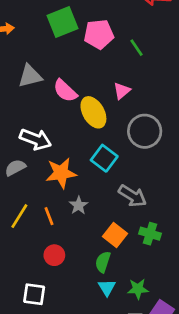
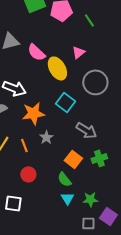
green cross: (150, 234) -> (99, 158), turned -35
green semicircle: (103, 262) -> (64, 179), turned -56

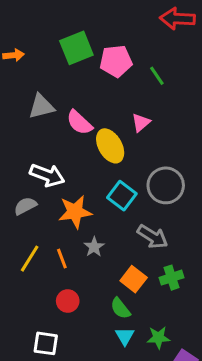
gray circle: (95, 82) -> (166, 185), moved

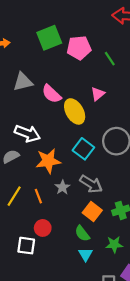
gray arrow: (153, 237) -> (91, 184), moved
green star: (158, 338) -> (114, 244), moved
white square: (46, 343) -> (26, 246), moved

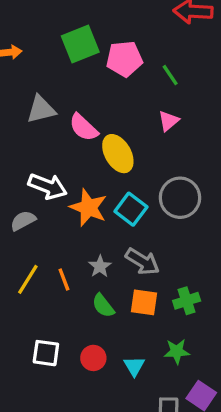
pink triangle: (98, 94) -> (169, 121), moved
orange star: (48, 161) -> (88, 208), moved, turned 30
orange square: (92, 211) -> (144, 302), turned -30
red circle: (43, 228) -> (93, 358), moved
green semicircle: (82, 233) -> (103, 306), moved

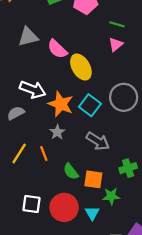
green line: (170, 75) -> (117, 24), moved, turned -40
gray star: (100, 266) -> (57, 132), moved
orange square: (144, 302) -> (93, 179), moved
green star: (177, 351) -> (111, 196), moved
red circle: (93, 358) -> (64, 207), size x1.6

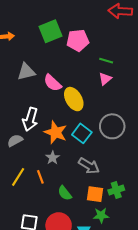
white arrow: (33, 89) -> (30, 119), turned 85
orange square: (93, 179) -> (95, 194), moved

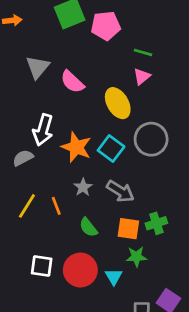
gray triangle: (26, 72) -> (38, 67), turned -36
yellow ellipse: (74, 99) -> (118, 103), moved
gray star: (53, 158) -> (83, 187), moved

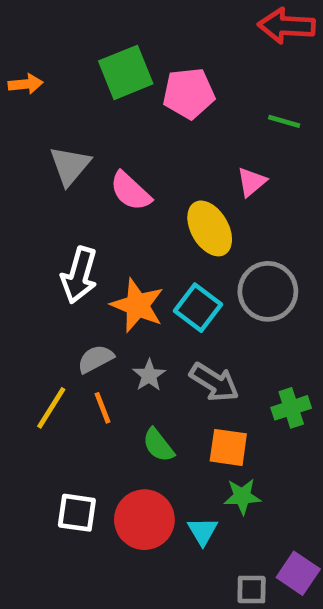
green line: (143, 52) -> (284, 121), moved
gray semicircle: (23, 158) -> (96, 359), moved
green cross: (156, 223) -> (291, 408), moved

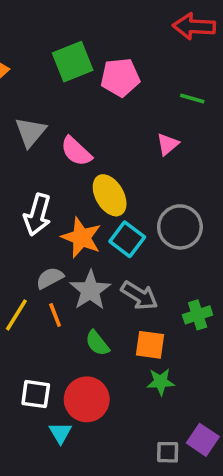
yellow ellipse: (210, 228) -> (110, 195), moved
gray star: (149, 375) -> (90, 290), size x1.6
cyan triangle: (203, 531) -> (60, 433), moved

